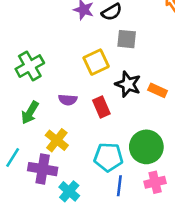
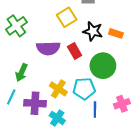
purple semicircle: (68, 100) -> (48, 48), size x1.6
green arrow: (30, 113) -> (21, 73), moved
yellow cross: (57, 140) -> (58, 89), moved
green circle: (146, 147) -> (103, 66), moved

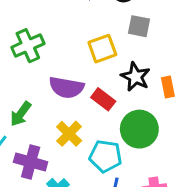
orange rectangle: (116, 33) -> (168, 87), turned 48
red rectangle: (75, 51) -> (103, 99), turned -35
yellow cross: (58, 89) -> (69, 134), moved

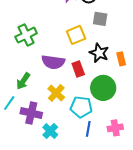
red rectangle: (103, 99) -> (78, 69), turned 35

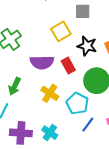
cyan pentagon: (81, 107) -> (77, 103), turned 30
purple cross: (31, 113) -> (21, 133), moved
blue line: (88, 129) -> (88, 125), turned 35

